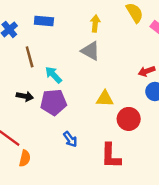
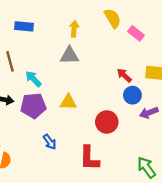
gray triangle: (90, 51) -> (69, 56), turned -30
red arrow: (147, 71) -> (124, 75), turned 63
yellow triangle: (105, 99) -> (68, 102), moved

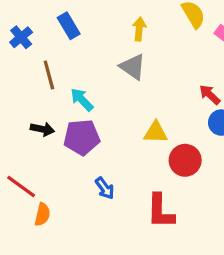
blue rectangle: (24, 26) -> (69, 26), turned 54
gray triangle: (69, 56) -> (133, 67), turned 36
yellow triangle: (68, 102) -> (156, 132), moved

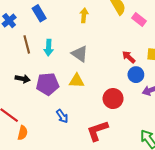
gray triangle: (133, 67) -> (80, 54), moved
cyan arrow: (82, 100) -> (49, 48), moved, turned -133
yellow triangle: (156, 132) -> (77, 81), moved
red L-shape: (161, 211) -> (97, 131), turned 70

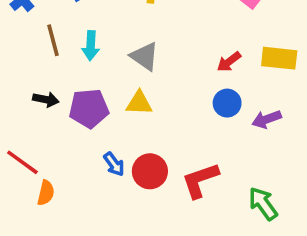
red arrow: (129, 57) -> (229, 62), turned -80
blue circle: (136, 75) -> (227, 103), moved
red circle: (113, 99) -> (150, 171), moved
red L-shape: (97, 131) -> (200, 180), moved

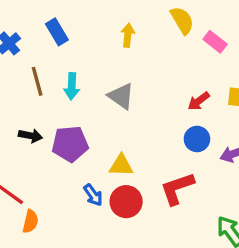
yellow triangle: (139, 103) -> (121, 165), moved
red L-shape: (200, 180) -> (177, 188), moved

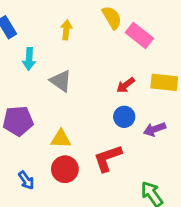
pink rectangle: (215, 42) -> (139, 35), size x1.4
cyan arrow: (72, 86) -> (29, 59), moved
blue arrow: (93, 195) -> (26, 180), moved

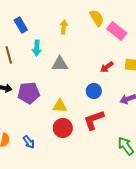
gray triangle: (61, 81) -> (60, 64), turned -36
blue circle: (124, 117) -> (94, 91), moved
blue arrow: (26, 180) -> (29, 142), moved

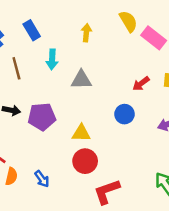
red L-shape: (94, 120) -> (107, 192), moved

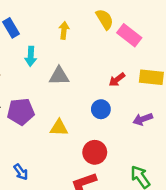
red circle: (85, 161) -> (95, 152), moved

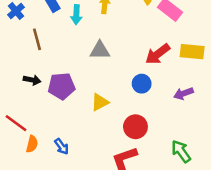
cyan arrow: (31, 56) -> (76, 15), moved
red arrow: (117, 80) -> (158, 54), size x1.5
yellow triangle: (59, 128) -> (100, 102), turned -30

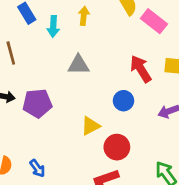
red arrow: (158, 54) -> (141, 69), turned 95
yellow triangle: (100, 102) -> (90, 126), moved

